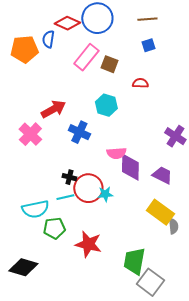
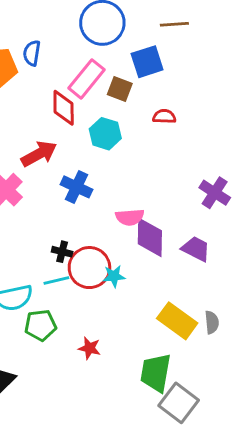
red diamond: (67, 23) -> (64, 108), moved, turned 65
blue square: (148, 45) -> (147, 62), moved, size x1.6
cyan hexagon: (106, 105) -> (105, 134), moved
yellow rectangle: (160, 212) -> (177, 321), moved
red star: (88, 244) -> (89, 348), size x0.6

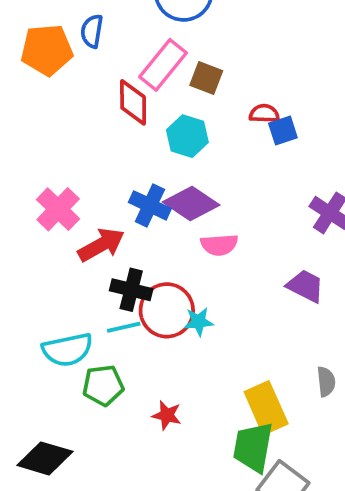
blue square: (147, 62) -> (283, 130), moved, size x0.7
red arrow: (39, 154) -> (101, 245), moved
purple diamond: (150, 237) -> (191, 204), moved, turned -57
black cross: (62, 252) -> (131, 290), size x1.5
yellow rectangle: (177, 321) -> (266, 408), moved, turned 30

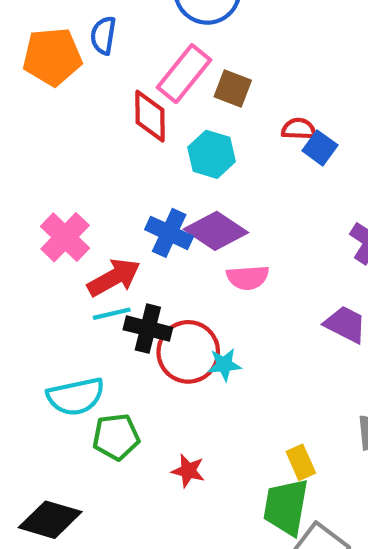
blue square: (283, 130) -> (320, 148), turned -36
cyan line: (124, 327) -> (112, 314), moved
yellow rectangle: (266, 408) -> (301, 462), size x0.6

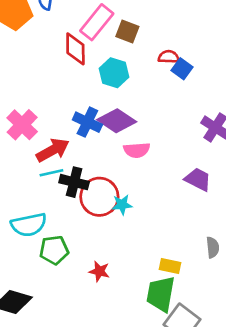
yellow rectangle: (301, 462) -> (170, 266), turned -54

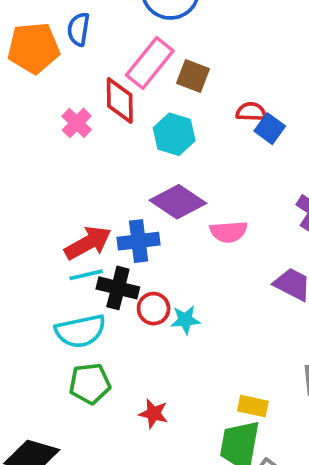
blue cross: (87, 122) -> (139, 241), moved, turned -32
pink cross: (22, 125) -> (77, 123), moved, size x0.7
pink semicircle: (137, 150) -> (229, 232), moved
red circle: (99, 197) -> (154, 309), size x0.6
cyan semicircle: (29, 225) -> (80, 331), moved

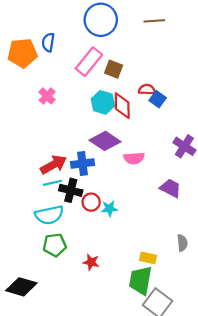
red diamond: (120, 100) -> (122, 106), moved

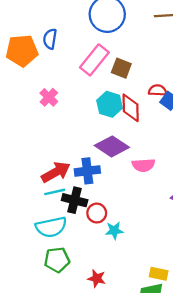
cyan star: (109, 209) -> (114, 231), moved

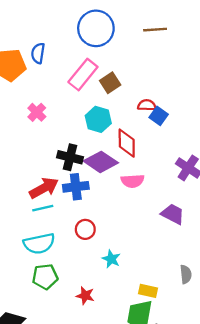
brown square: (121, 68) -> (110, 83), turned 36
red diamond: (131, 108) -> (127, 143), moved
black cross: (75, 200) -> (70, 157), moved
cyan star: (114, 231) -> (111, 259), moved, turned 30

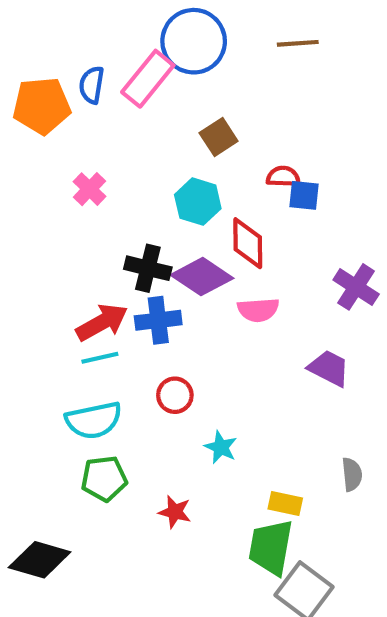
pink rectangle: (83, 74) -> (148, 79), moved
blue square: (159, 116) -> (304, 195), turned -30

